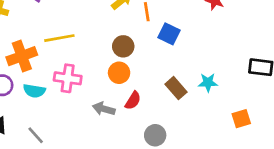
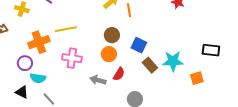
blue square: (169, 34) -> (139, 45), moved
cyan star: (208, 82) -> (173, 61), size x1.5
cyan semicircle: (34, 91) -> (38, 78), moved
orange square: (241, 119) -> (197, 78), moved

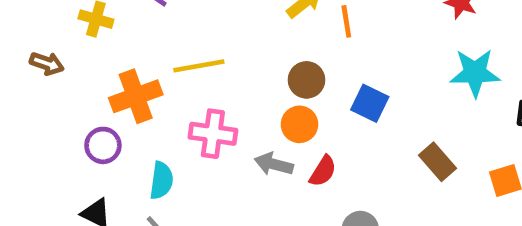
cyan star: (173, 61) -> (475, 73), moved
brown rectangle: (150, 65) -> (438, 162), moved
cyan semicircle: (38, 78) -> (161, 181), moved, turned -91
gray arrow: (98, 80) -> (274, 164), moved

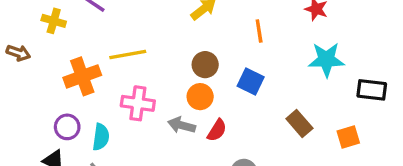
orange line: (346, 21) -> (259, 31), moved
purple circle: (103, 145) -> (67, 127), moved

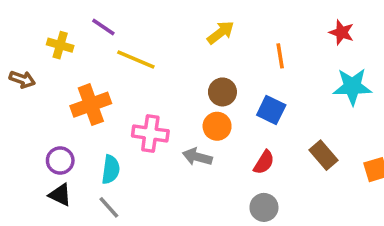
yellow line: (128, 55) -> (136, 60), moved, turned 33
purple circle: (67, 127) -> (60, 161), moved
red semicircle: (217, 130) -> (264, 162), moved

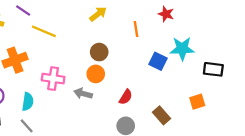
red star: (342, 32) -> (166, 14), moved
blue square: (271, 110) -> (158, 61), moved
brown rectangle: (323, 155) -> (161, 115), moved

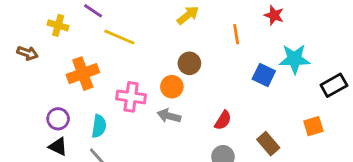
black rectangle: (213, 69) -> (334, 85), turned -36
orange circle: (96, 74) -> (172, 87), moved

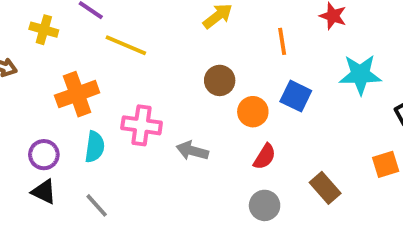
blue square: (264, 75) -> (296, 96), moved
orange circle: (172, 87) -> (253, 112), moved
cyan semicircle: (99, 126) -> (95, 147), moved

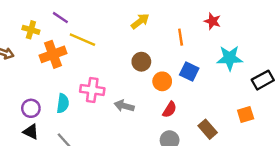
orange cross: (77, 94) -> (53, 54), moved

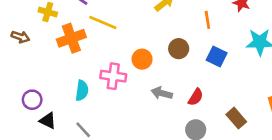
brown circle: (141, 62) -> (179, 49), moved
orange circle: (162, 81) -> (142, 59), moved
gray arrow: (124, 106) -> (162, 93), moved
purple circle: (31, 108) -> (32, 100), moved

